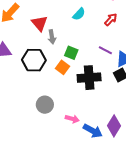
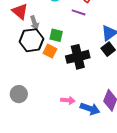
purple line: (105, 50) -> (79, 12), moved
black hexagon: (34, 60) -> (32, 40), moved
gray circle: (45, 105) -> (19, 94), moved

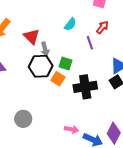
purple line: (79, 12) -> (90, 43), turned 48

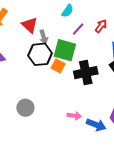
red arrow: (102, 27) -> (101, 26), moved
purple line: (90, 43) -> (78, 29), moved, turned 64
green square: (65, 64) -> (65, 50), size x1.6

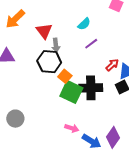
red arrow: (101, 26) -> (112, 65), moved
green square: (65, 50) -> (71, 92), moved
gray circle: (25, 108) -> (15, 119), moved

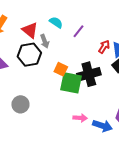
cyan semicircle: (84, 24) -> (56, 22), moved, turned -88
black hexagon: (49, 62) -> (29, 55), moved
gray circle: (15, 119) -> (20, 104), moved

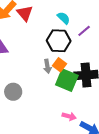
red triangle: (30, 30) -> (25, 13), moved
gray arrow: (45, 41) -> (47, 66), moved
black hexagon: (29, 55) -> (59, 41), moved

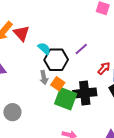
cyan semicircle: (64, 18) -> (44, 49), moved
gray arrow: (47, 66) -> (44, 78), moved

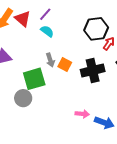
purple line: (81, 49) -> (45, 14), moved
black hexagon: (56, 60) -> (96, 29), moved
green square: (66, 99) -> (34, 79), moved, turned -30

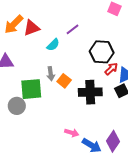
purple line: (45, 14) -> (73, 29), moved
red triangle: (23, 19) -> (31, 28), turned 48
cyan semicircle: (47, 31) -> (53, 45), turned 88

